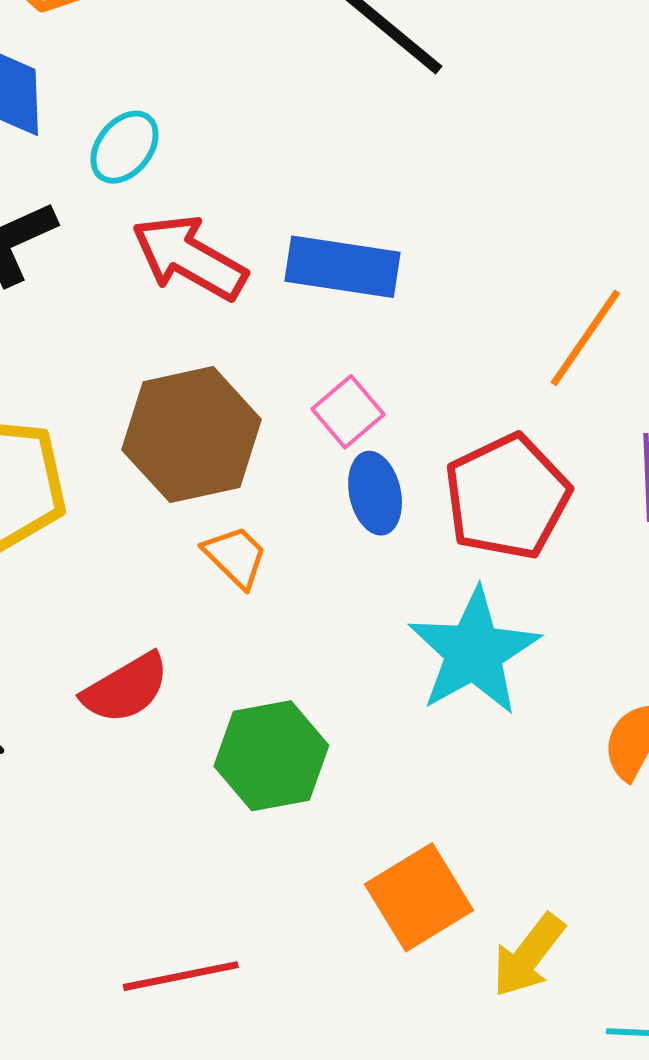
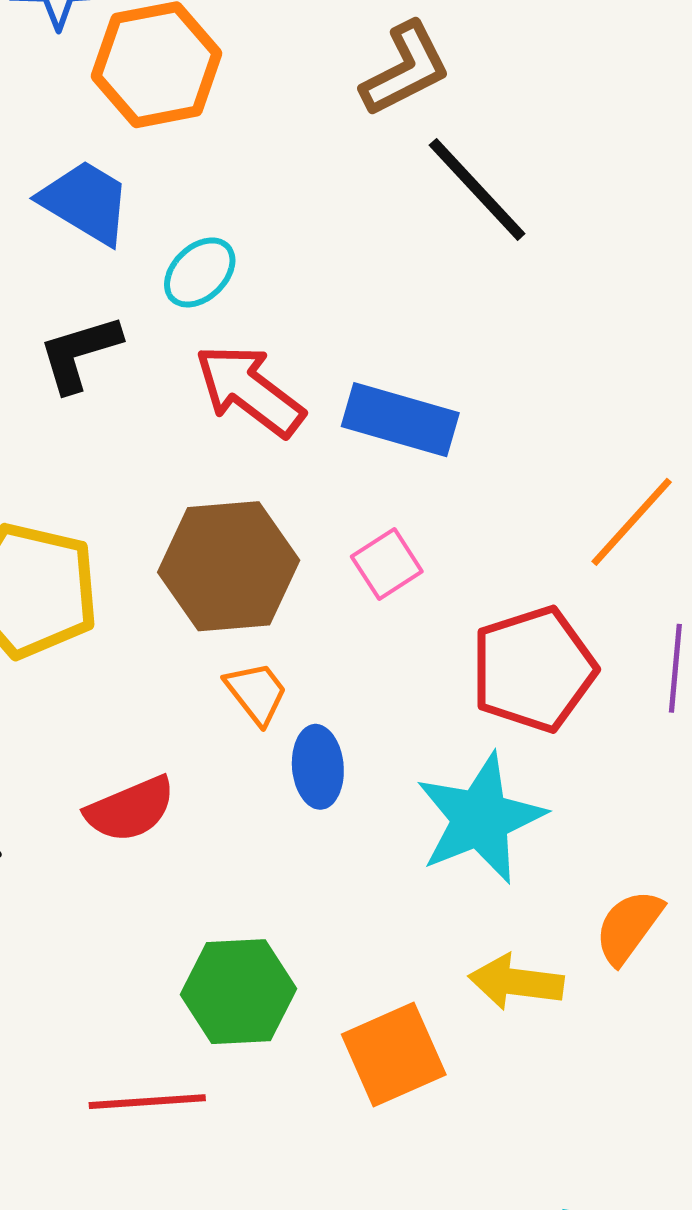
blue ellipse: (375, 493) -> (318, 767), moved
green hexagon: (271, 756) -> (239, 992), moved
yellow arrow: (528, 956) -> (516, 982), moved, turned 52

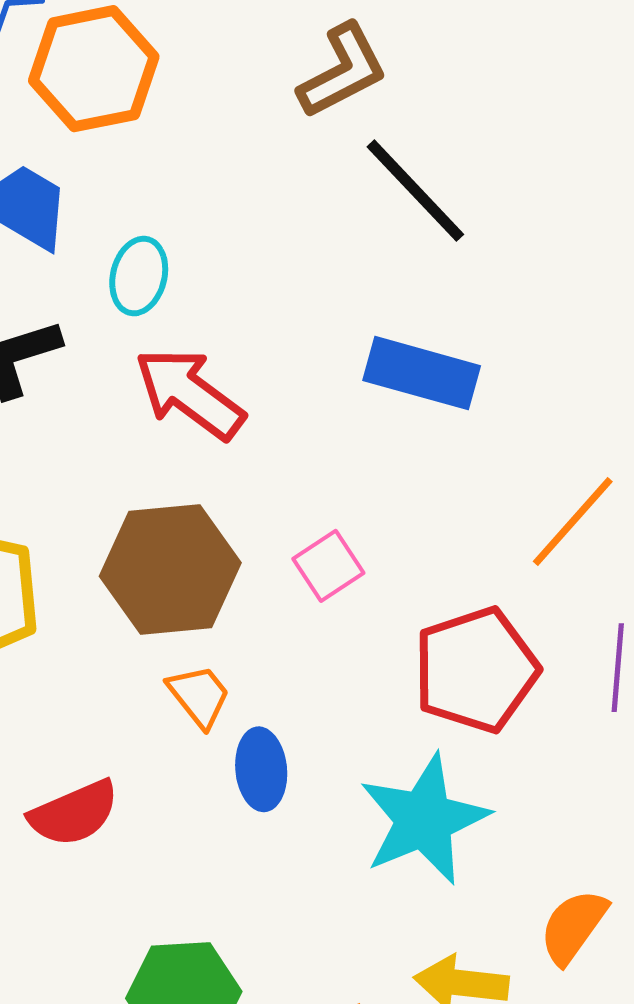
cyan ellipse: (200, 272) -> (139, 276), turned -32
blue rectangle: (400, 420) -> (422, 373), moved

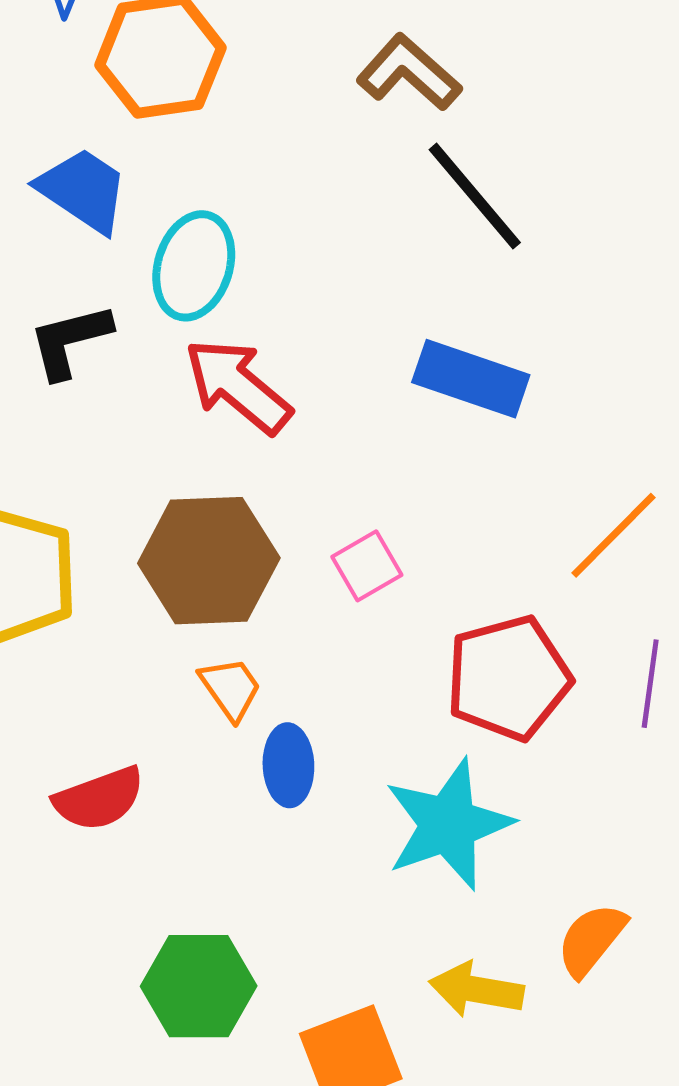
brown L-shape: (343, 71) -> (409, 73), turned -114
cyan ellipse: (139, 276) -> (194, 266), size x1.4

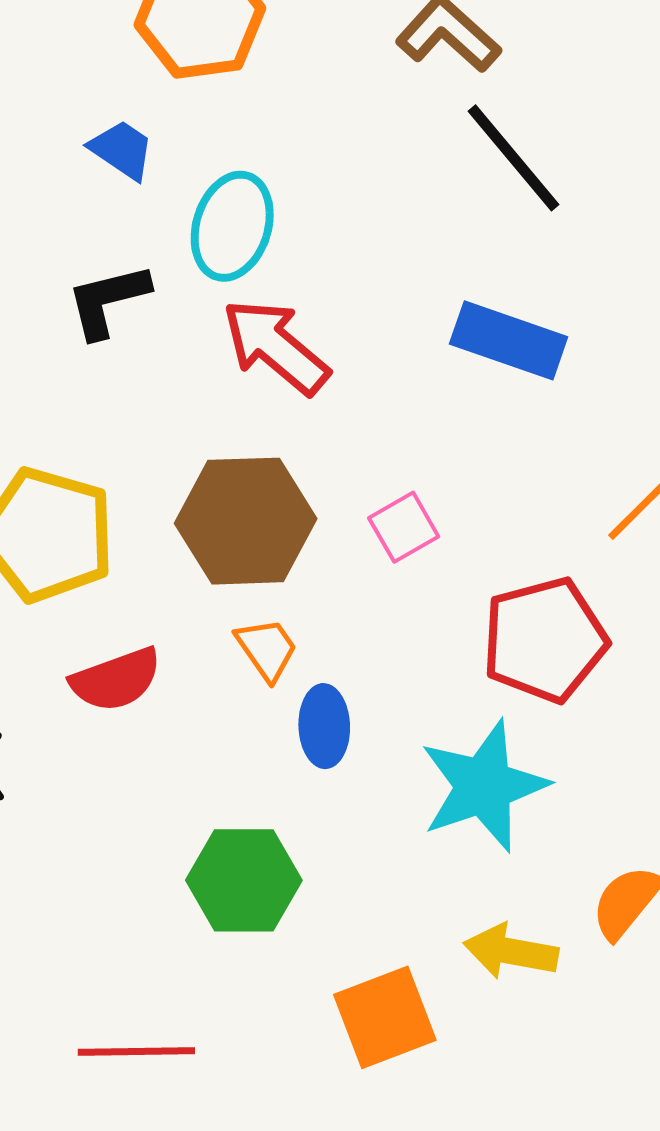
blue trapezoid: (83, 190) -> (122, 150), size x0.7
red semicircle: (99, 799) -> (116, 680), moved
green hexagon: (199, 986) -> (244, 880), moved

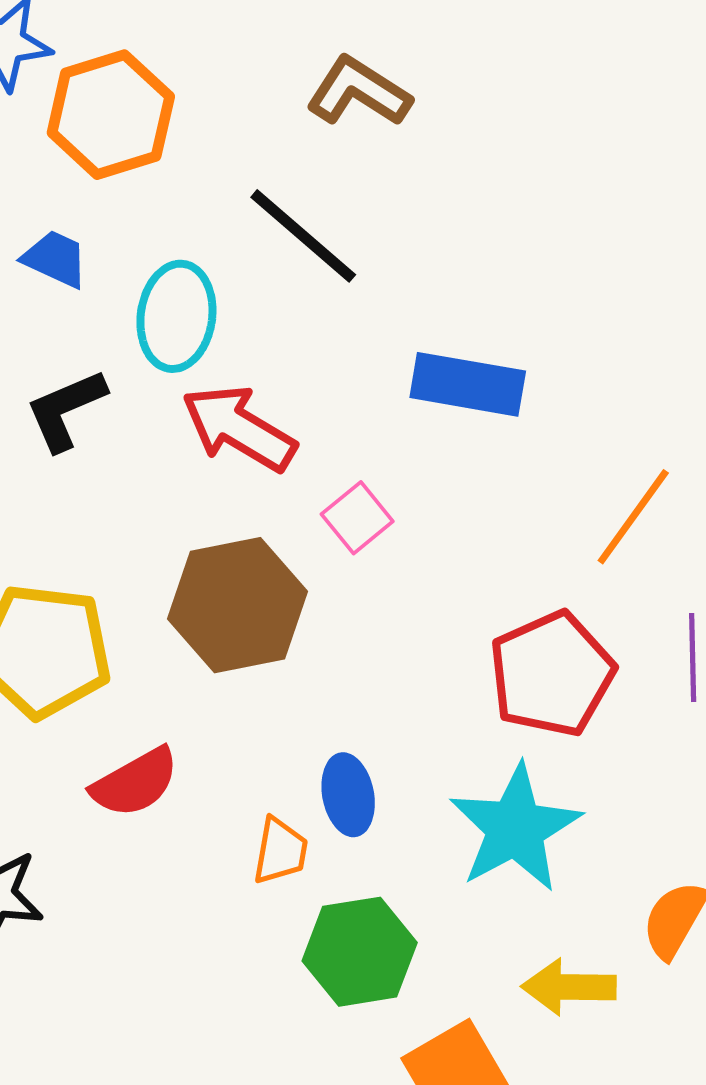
black line: (513, 158) -> (303, 236), moved
pink square: (404, 527) -> (357, 518), moved
orange trapezoid: (267, 649) -> (280, 851), moved, turned 54
green hexagon: (244, 880) -> (360, 952), moved

